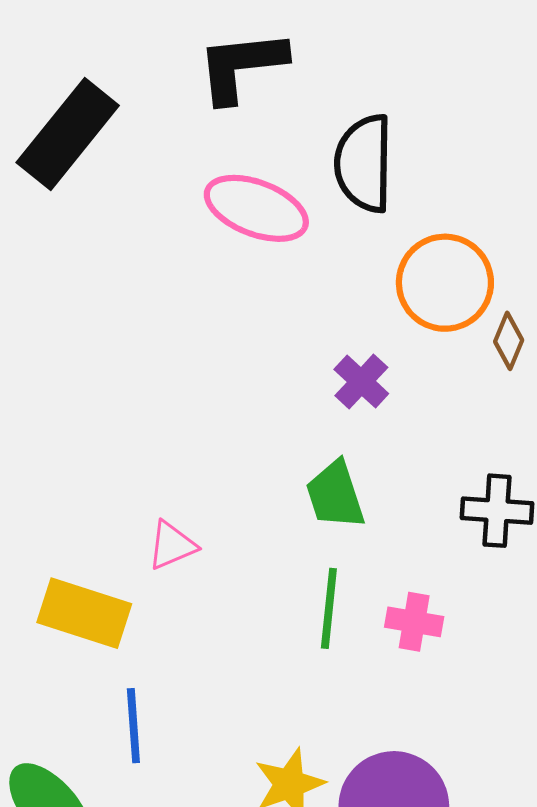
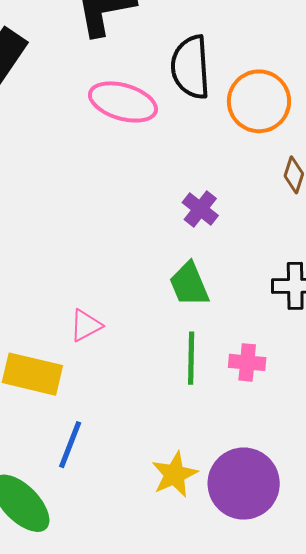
orange circle: (445, 283) -> (259, 101), moved
blue line: (133, 726) -> (70, 445), turned 30

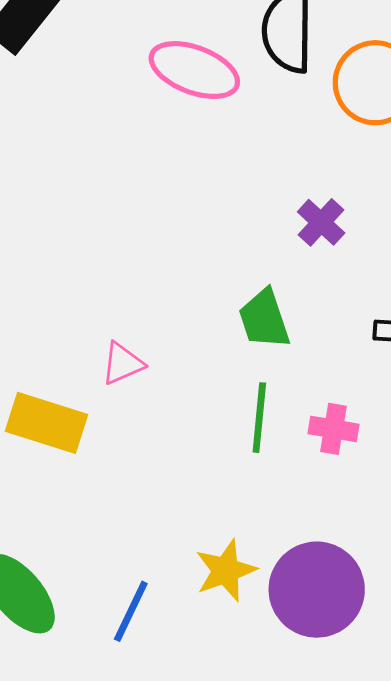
purple cross: (200, 209) -> (321, 222), moved
blue line: (70, 445) -> (131, 611), moved

